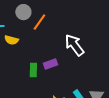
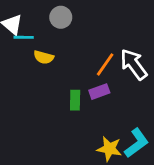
orange line: (39, 22) -> (105, 64), moved

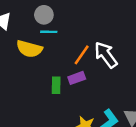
cyan line: (24, 37) -> (49, 32), moved
yellow semicircle: (44, 57) -> (29, 49), size x1.5

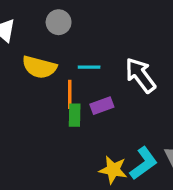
cyan line: (49, 32) -> (89, 67), moved
orange line: (82, 55) -> (70, 94), moved, turned -35

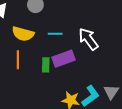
orange line: (70, 94) -> (18, 60), moved
purple rectangle: (102, 106) -> (63, 59), size x1.5

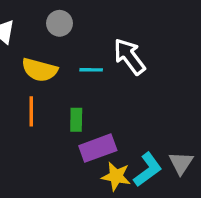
white arrow: (88, 39) -> (129, 57), moved
purple rectangle: (63, 59) -> (98, 148), moved

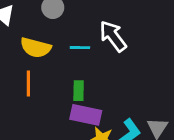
green rectangle: (76, 120) -> (79, 91), moved
purple rectangle: (98, 148) -> (86, 115), turned 32

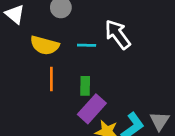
orange line: (28, 83) -> (51, 79), moved
purple rectangle: (86, 115) -> (92, 109), turned -60

